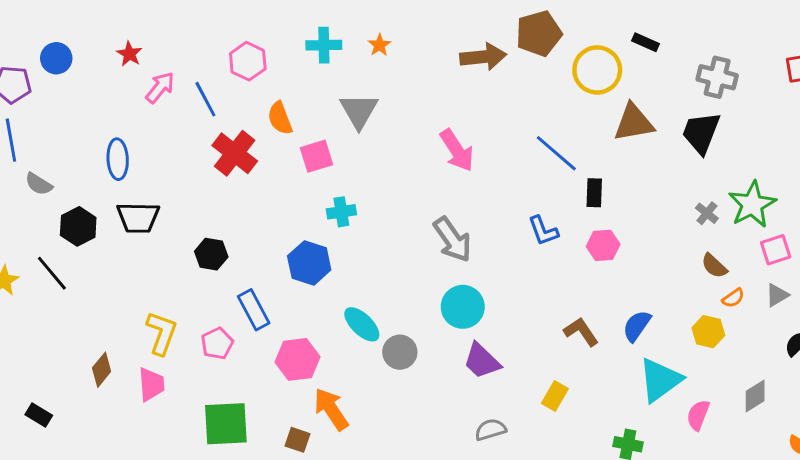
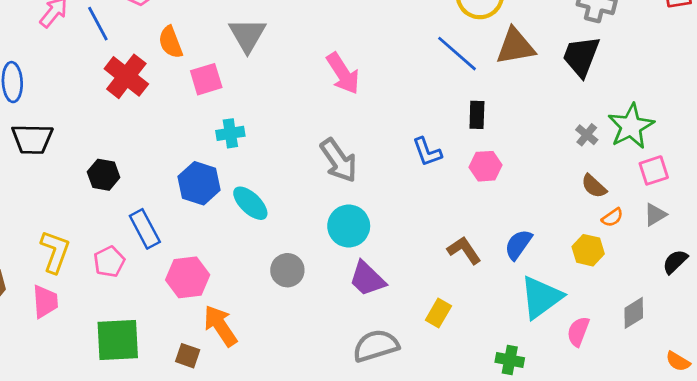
blue line: (556, 153) -> (457, 54), moved
cyan ellipse: (362, 324) -> (250, 203), moved
gray semicircle: (491, 430) -> (376, 346), size x1.5

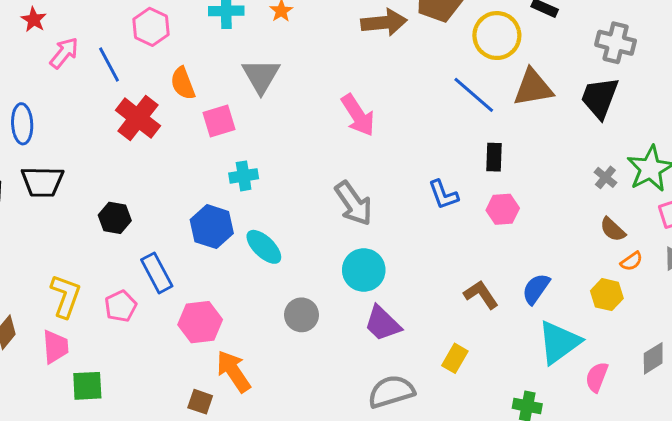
green square: (118, 340) -> (87, 386), moved, size x0.7

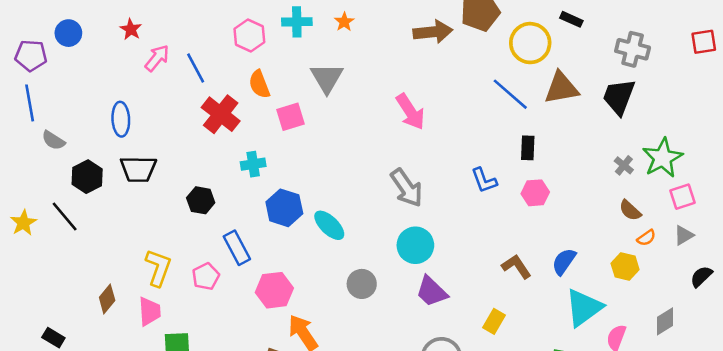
pink hexagon: (151, 27) -> (249, 36), moved
cyan cross: (244, 176) -> (253, 164), moved

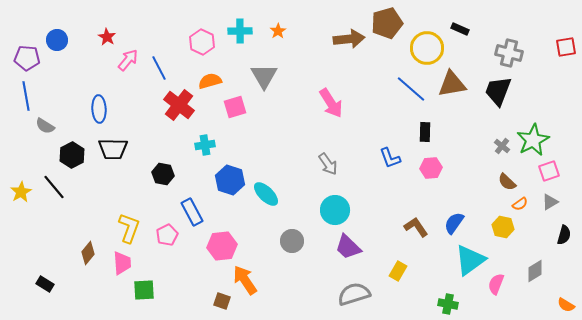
orange semicircle: (259, 84) -> (210, 81), turned 95
gray arrow: (407, 188) -> (328, 164), size x0.7
black semicircle: (701, 276) -> (564, 235), turned 150

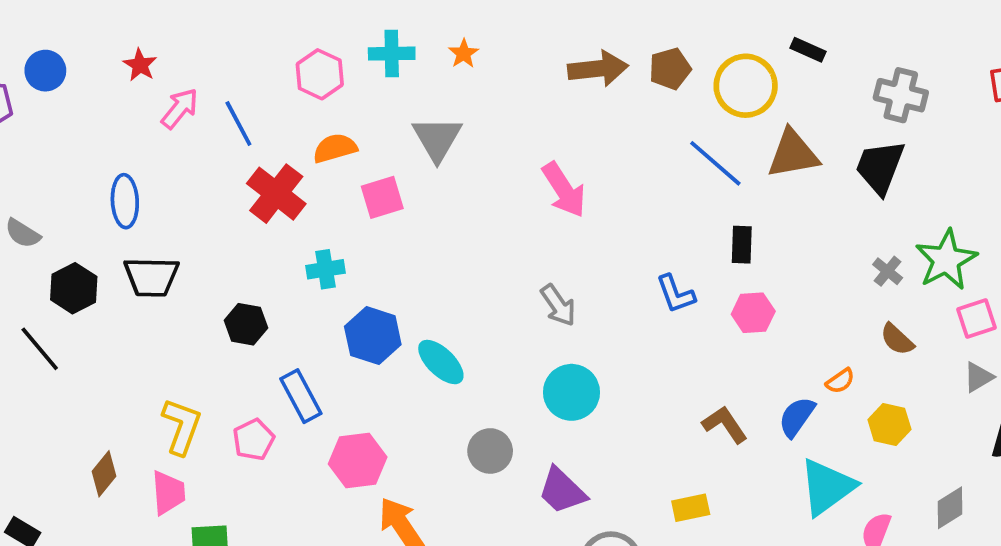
brown pentagon: (387, 23) -> (670, 69), moved, size x0.7
orange semicircle: (520, 204) -> (840, 381), moved
purple trapezoid: (348, 247) -> (562, 491), moved
yellow rectangle: (398, 271) -> (691, 508), turned 48

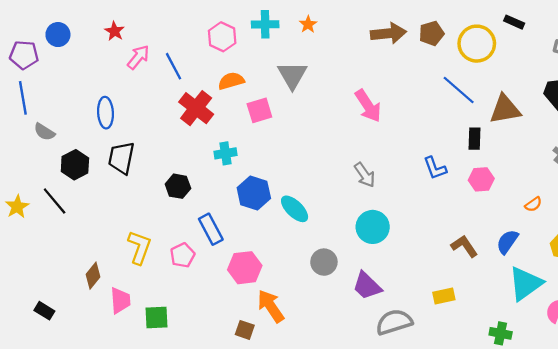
brown triangle: (793, 154) -> (505, 109), moved
black trapezoid: (151, 277) -> (121, 158), turned 100
orange semicircle: (840, 381) -> (533, 204), moved
pink trapezoid: (168, 493) -> (120, 301), moved

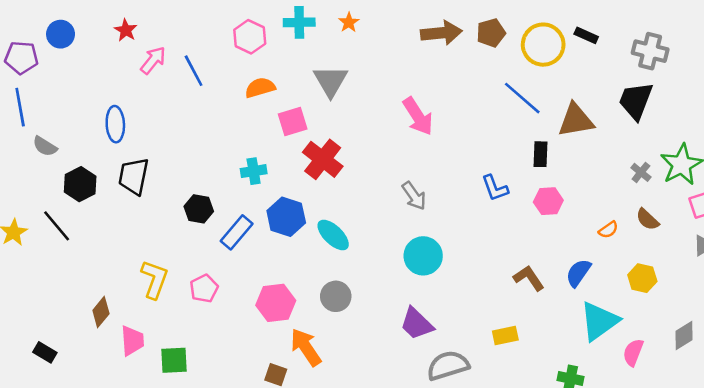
black rectangle: (514, 22) -> (586, 35), moved
red cross: (196, 108) -> (323, 159), moved
blue rectangle: (211, 229) -> (237, 232), moved, turned 68
gray circle: (324, 262) -> (336, 296), moved

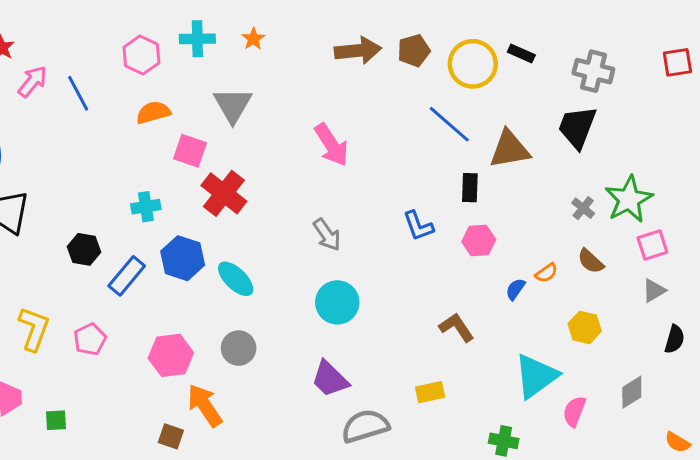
pink square: (293, 122) -> (190, 151), turned 36
blue semicircle: (578, 273) -> (515, 289), moved, size x0.7
green square: (174, 360) -> (56, 420), size x0.7

